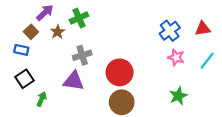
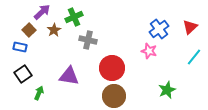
red triangle: (203, 29) -> (190, 27), turned -35
gray cross: (82, 55) -> (88, 40), moved, turned 30
pink star: (176, 57) -> (149, 51), moved

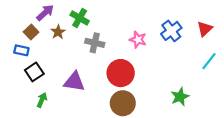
green cross: (74, 17) -> (80, 18), turned -36
pink star: (149, 51) -> (138, 40), moved
black square: (23, 74) -> (34, 72), moved

